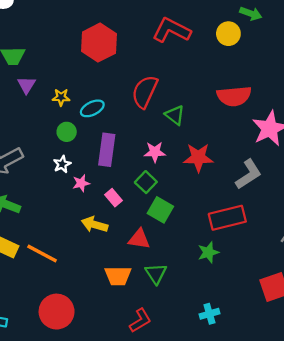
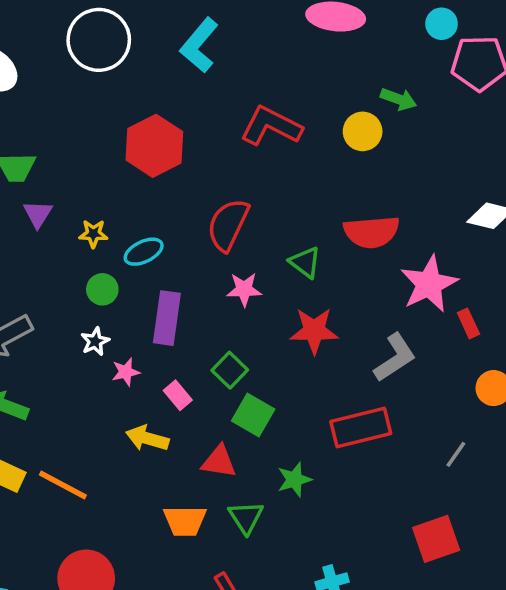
green triangle: (175, 115) -> (305, 262), moved
pink star: (155, 152) -> (244, 289), moved
green star: (208, 252) -> (294, 480), moved

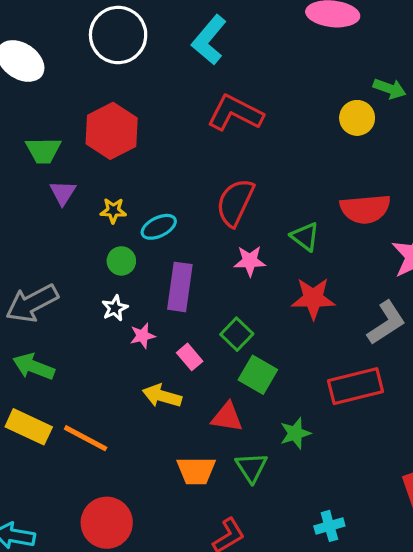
red L-shape: (271, 126) -> (235, 113), moved
red hexagon: (154, 146) -> (112, 131), moved

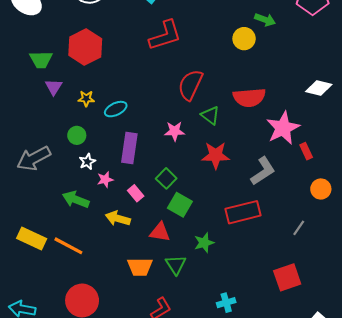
red L-shape: (235, 113) -> (165, 35), turned 136
red semicircle: (235, 202) -> (190, 85), moved
green circle: (121, 261) -> (77, 135), moved
green arrow: (34, 367) -> (76, 200), moved

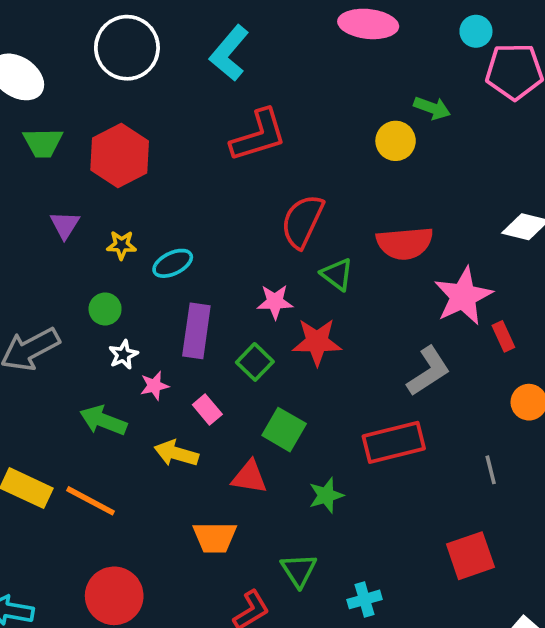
green trapezoid: (41, 60) -> (43, 143), moved
red star: (216, 155) -> (317, 342), moved
green square: (166, 178) -> (255, 362), moved
gray line: (299, 228) -> (491, 470), turned -49
green triangle: (176, 265) -> (299, 570), moved

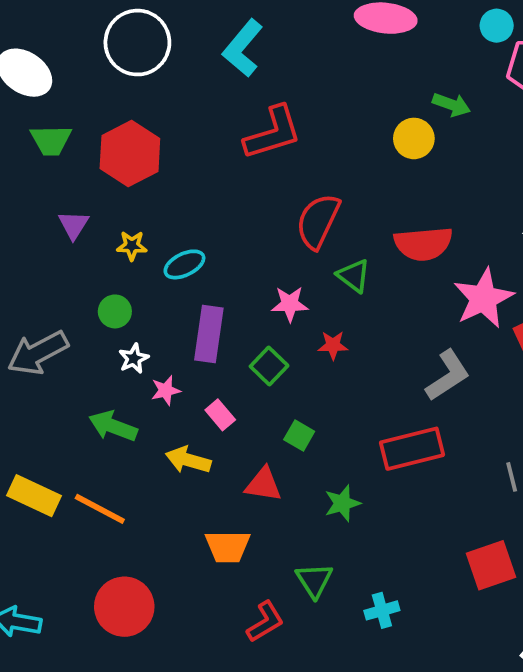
red star: (317, 342) -> (333, 345), size x0.6
green square: (284, 430) -> (299, 436), size x0.7

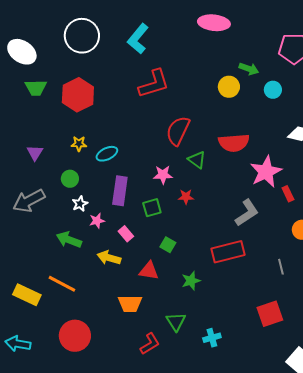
cyan circle: (497, 26) -> (273, 90), moved
purple triangle: (73, 225) -> (35, 153), moved
green square: (269, 366) -> (152, 208), turned 30
yellow rectangle: (34, 496) -> (27, 295), moved

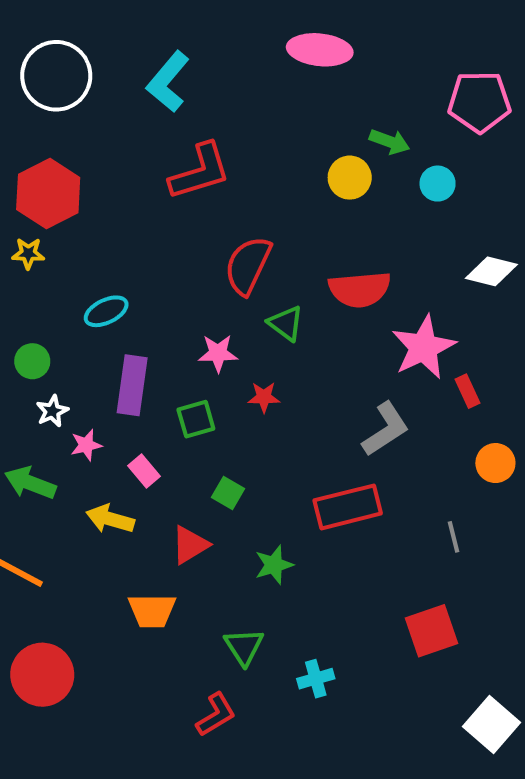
yellow star: (79, 144) -> (28, 253), moved
red triangle: (149, 271) -> (190, 545), turned -40
red L-shape: (150, 344) -> (216, 715), moved

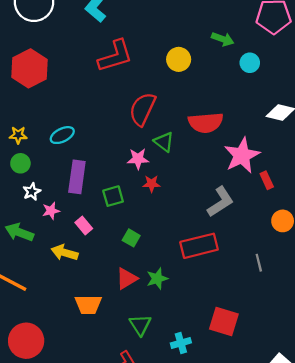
yellow circle: (350, 178) -> (179, 59), moved
yellow star: (28, 253) -> (18, 135), moved
pink star: (218, 353) -> (138, 159), moved
red triangle: (190, 545) -> (127, 279), moved
red square: (432, 631) -> (224, 321), moved, turned 36

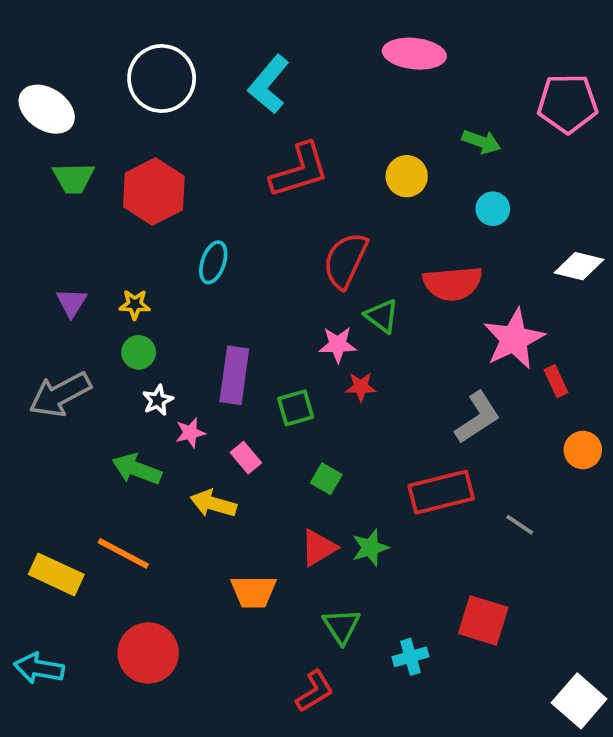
cyan circle: (250, 63) -> (493, 209), moved
cyan ellipse: (62, 135) -> (213, 262), moved, turned -45
gray line: (259, 263) -> (520, 525), moved, turned -42

